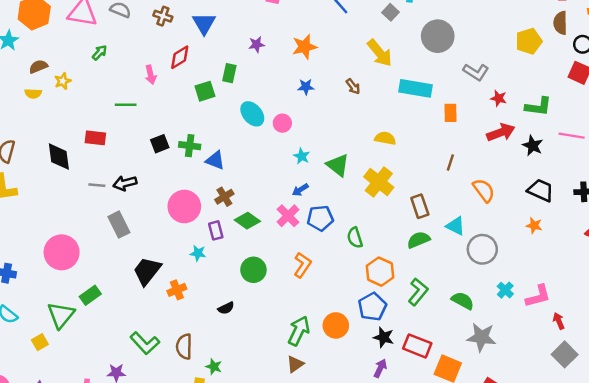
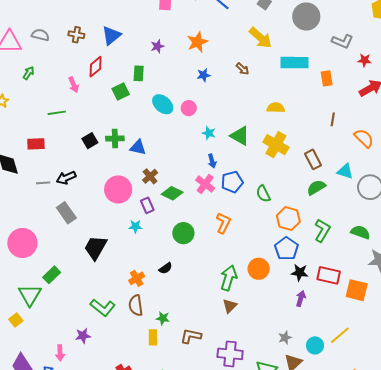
blue triangle: (204, 23) -> (111, 36), turned 30
blue arrow: (300, 190) -> (212, 161), turned -64
orange cross: (177, 290) -> (137, 278), moved

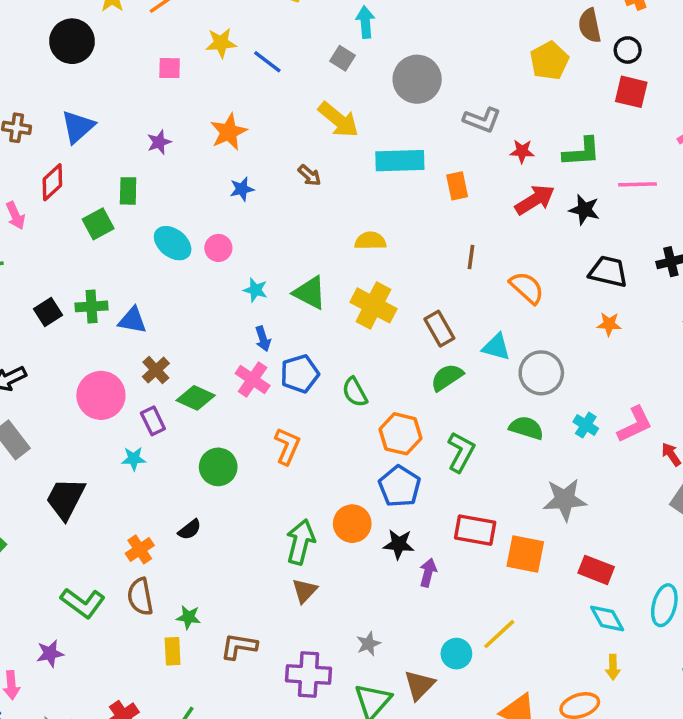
green semicircle: (360, 232) -> (526, 428), moved
black star: (300, 273) -> (399, 544), moved
gray star: (285, 338) -> (368, 644), moved

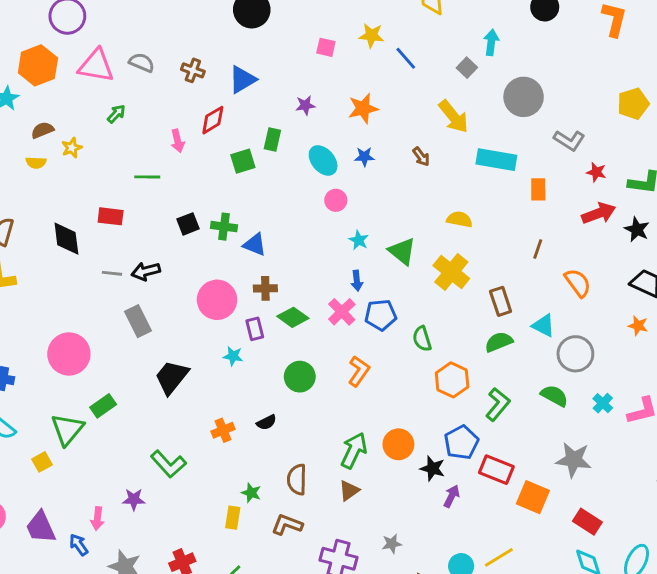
cyan ellipse: (173, 243) -> (323, 160), moved
brown cross: (156, 370) -> (265, 288), turned 30
blue pentagon: (400, 486) -> (461, 442), moved
brown semicircle: (140, 597) -> (297, 480), moved

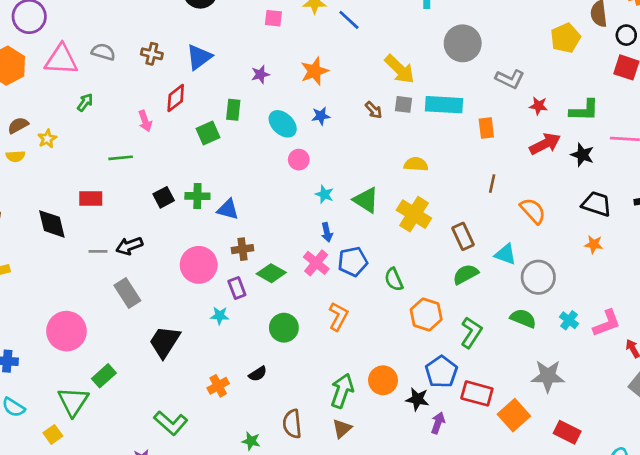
gray square: (467, 68) -> (404, 104), moved, turned -30
orange square: (533, 497) -> (514, 415), turned 32

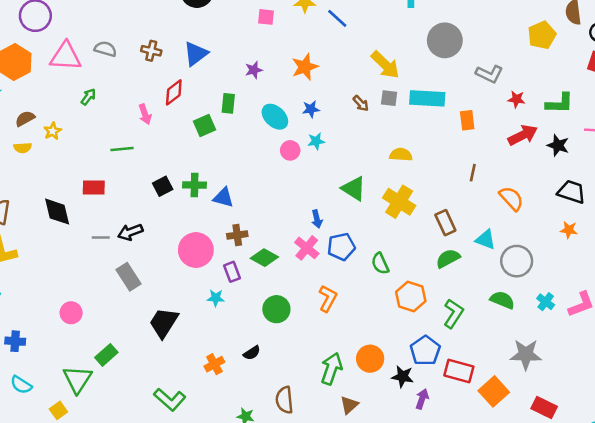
cyan star: (324, 194) -> (316, 141), moved, turned -30
pink circle: (66, 331) -> (71, 313), size x0.6
brown triangle: (342, 429) -> (349, 405), moved

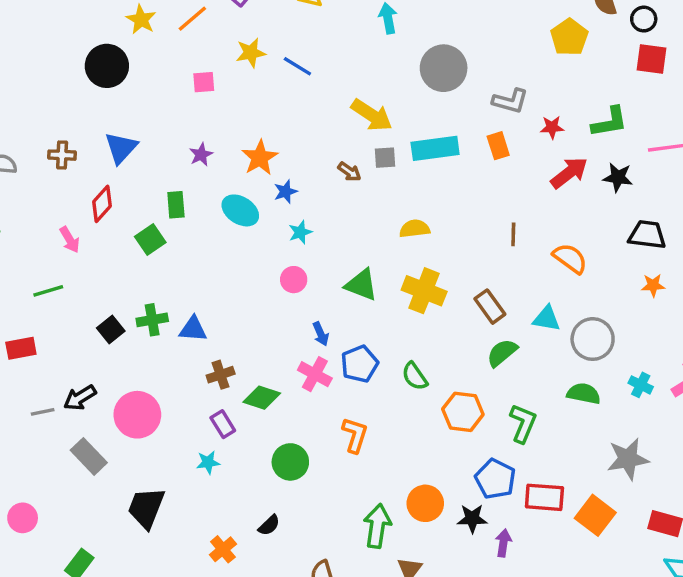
orange star: (305, 67) -> (260, 158), moved
orange rectangle: (467, 120) -> (498, 146), moved
pink circle: (290, 150) -> (294, 280), moved
pink circle: (196, 250) -> (137, 415), moved

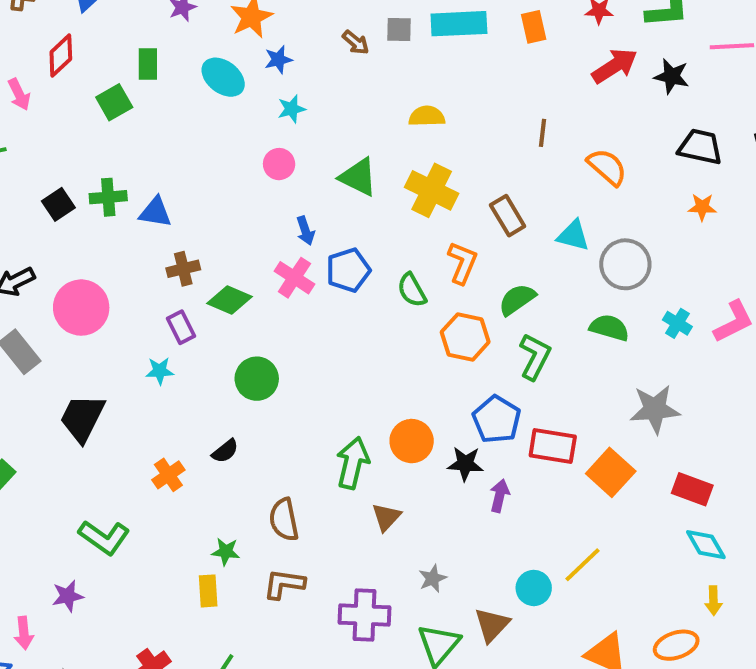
green semicircle: (502, 353) -> (517, 299), moved
orange L-shape: (355, 435) -> (462, 263), moved

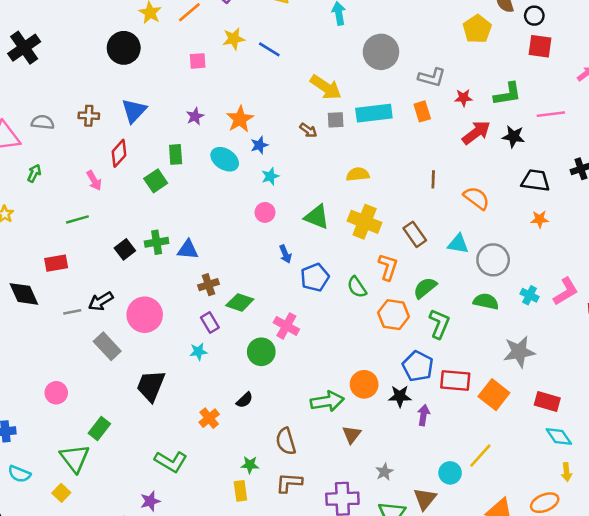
pink cross: (294, 278) -> (286, 326), moved
green arrow: (353, 463) -> (327, 401), turned 72

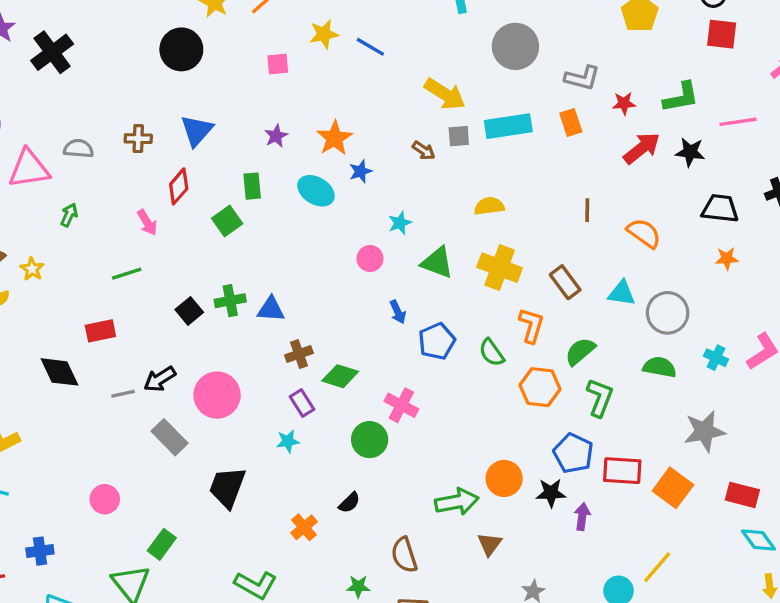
cyan star: (270, 176) -> (400, 223), moved

